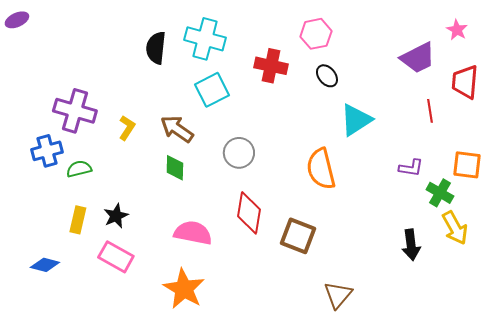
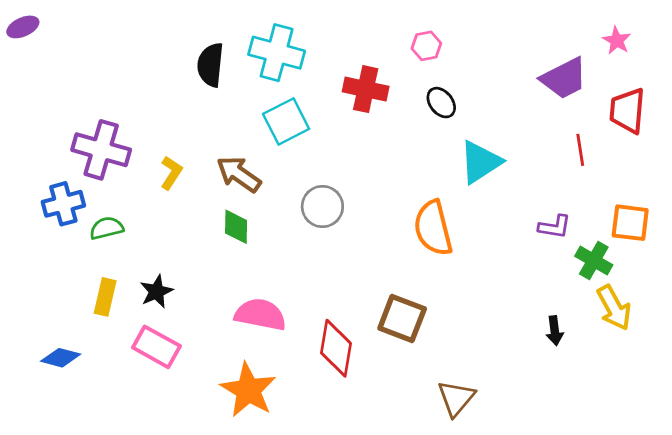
pink hexagon: (316, 34) -> (426, 46), size x0.7
red diamond: (249, 213) -> (336, 348), moved
black arrow: (411, 245) -> (555, 331), size x0.7

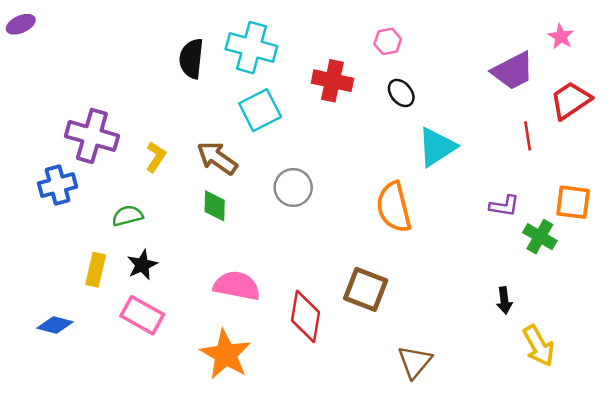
red trapezoid: (627, 111) -> (571, 100), turned 51
green semicircle: (107, 228) -> (127, 216), moved
yellow arrow: (614, 308) -> (539, 346), moved

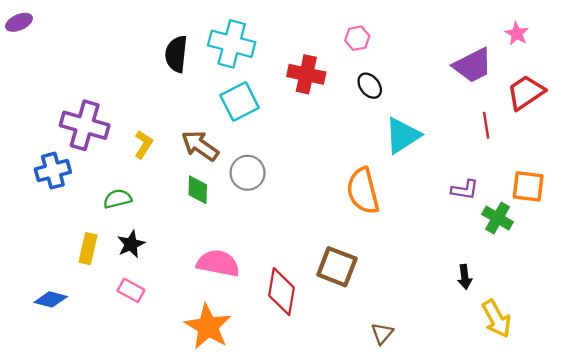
gray circle: (293, 187) -> (248, 173), moved
pink rectangle: (142, 315) -> (131, 290), size x0.7
brown triangle: (415, 362) -> (382, 333), size x0.7

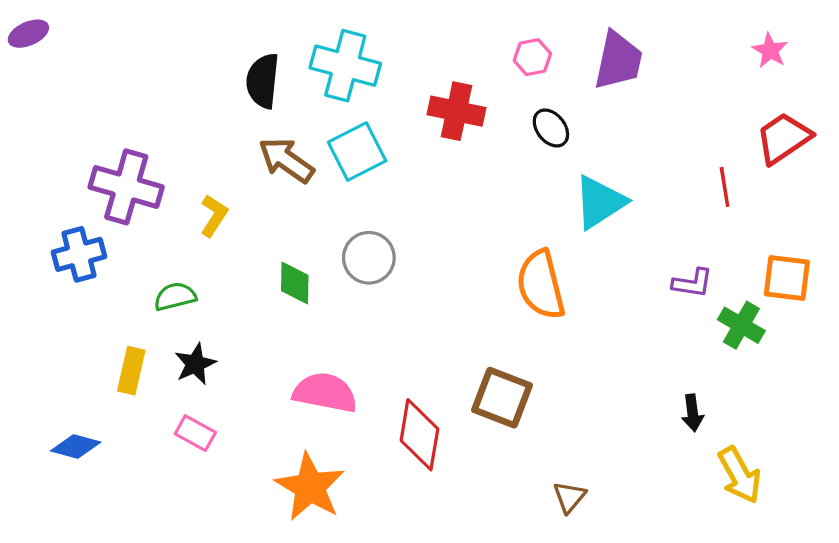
purple trapezoid: (473, 65) -> (618, 61), moved, turned -51
brown arrow: (200, 146) -> (286, 160), moved

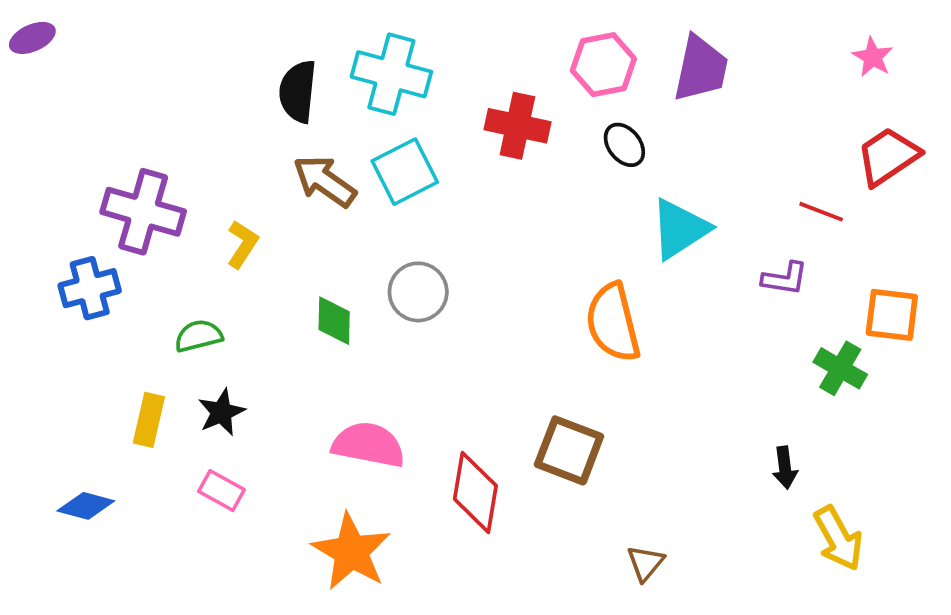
pink hexagon: (532, 57) -> (603, 65), size x1.5
red line: (725, 187) -> (821, 212), turned -60
purple L-shape: (692, 283) -> (785, 279), moved

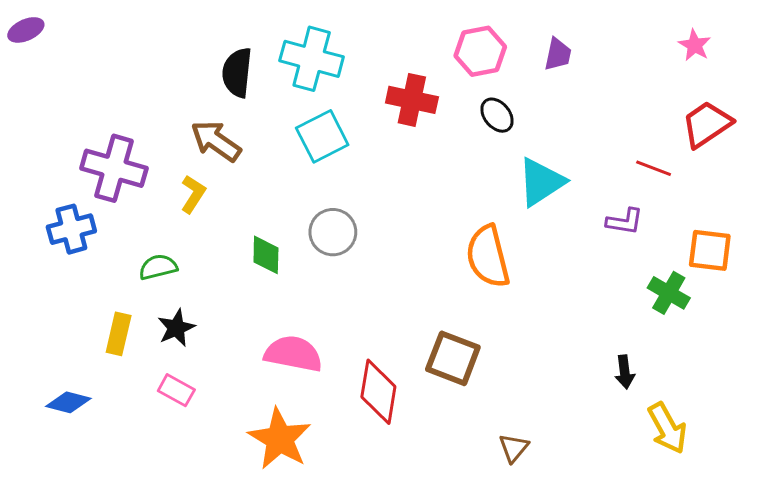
purple trapezoid: (701, 68) -> (558, 54), size x0.6
brown arrow: (325, 181) -> (216, 141), moved

